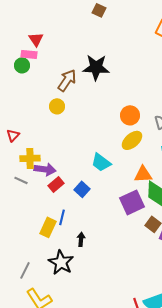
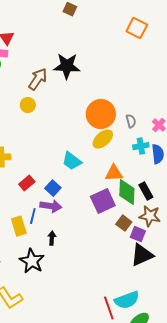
orange circle: (130, 115) -> (101, 114), size x1.5
purple arrow: (45, 169) -> (51, 206), moved
yellow rectangle: (48, 227) -> (19, 226), turned -42

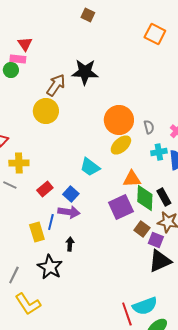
yellow circle: (28, 105) -> (46, 111), size x1.6

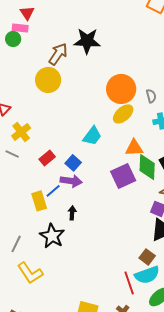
yellow cross: (19, 163) -> (21, 132), turned -36
cyan trapezoid: (90, 167) -> (92, 136), turned -90
blue line: (51, 222) -> (53, 191), turned 35
brown square: (142, 229) -> (147, 257), moved

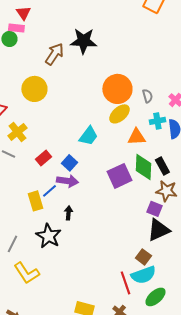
yellow circle: (48, 80) -> (34, 89), moved
orange triangle: (134, 148) -> (136, 137), moved

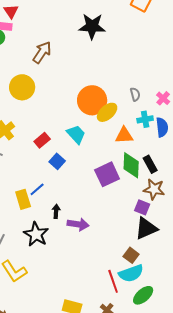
black star: (83, 41) -> (92, 26), moved
orange circle: (117, 89) -> (92, 100), moved
cyan trapezoid: (88, 136) -> (76, 134), turned -80
red rectangle: (43, 158) -> (42, 140), moved
purple arrow: (67, 181) -> (78, 224), moved

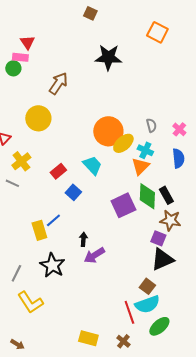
cyan cross: (145, 119) -> (145, 150), moved, turned 35
orange triangle: (124, 135) -> (140, 166), turned -42
black arrow: (56, 211) -> (83, 239), moved
purple arrow: (78, 224) -> (94, 255), turned 140

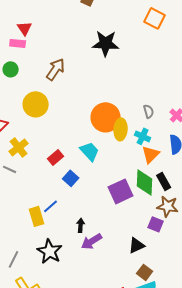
green circle: (13, 68) -> (11, 69), moved
yellow ellipse: (123, 143) -> (121, 129), turned -45
orange triangle: (140, 166) -> (151, 154), moved
black triangle: (162, 259) -> (137, 245), moved, size x0.7

